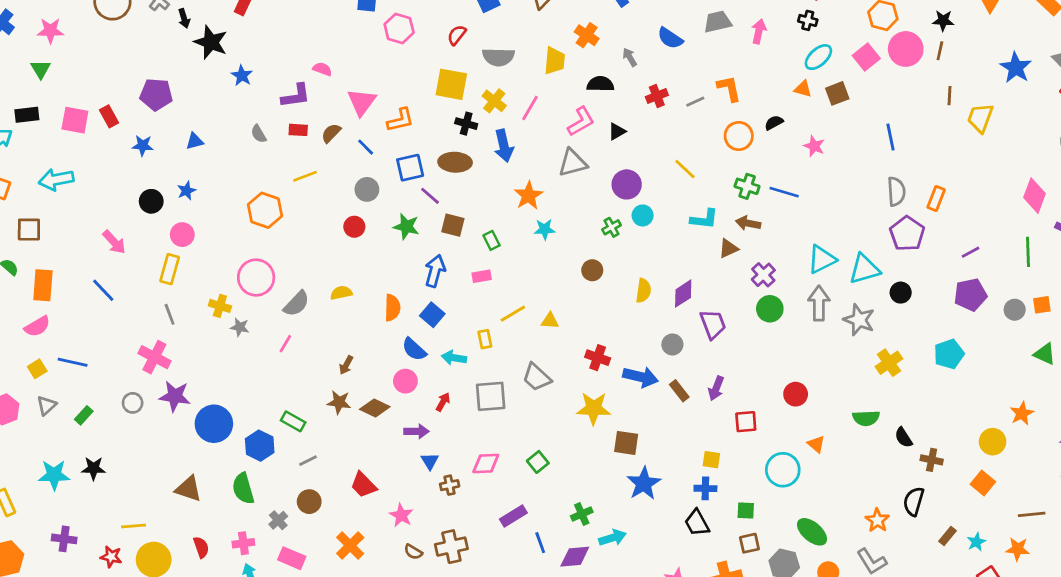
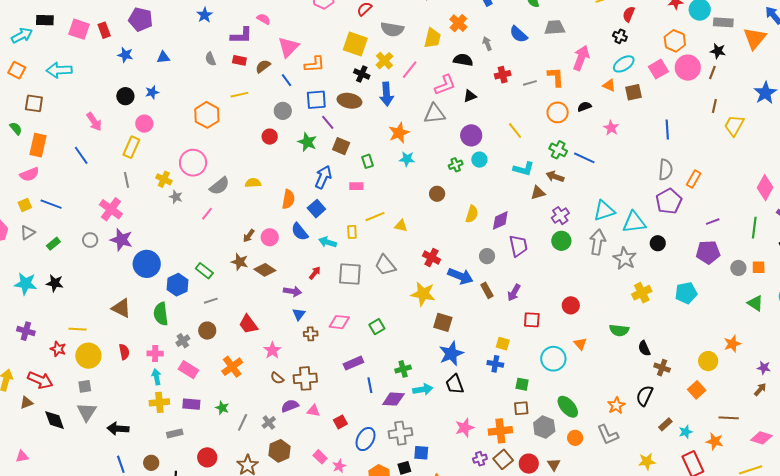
pink arrow: (759, 31) -> (581, 58), moved, size x1.4
pink circle: (405, 381) -> (270, 237), moved
black trapezoid: (697, 523) -> (455, 384), moved

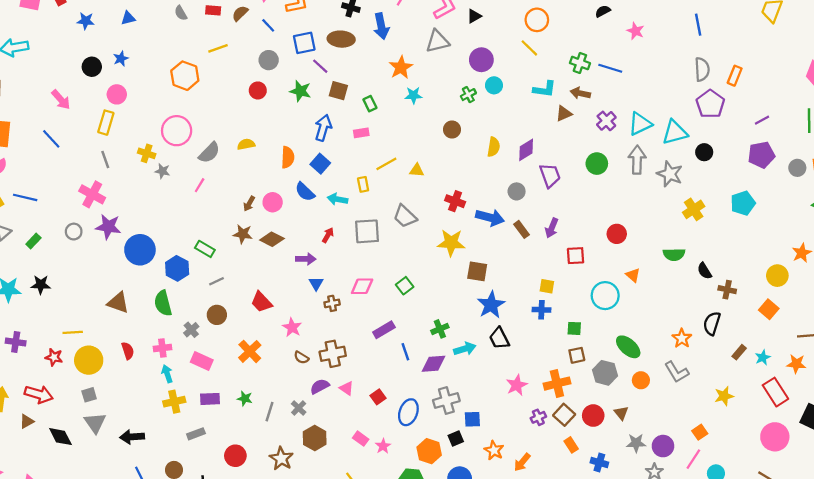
orange circle: (558, 112) -> (537, 20), moved
purple cross: (560, 216) -> (606, 121), moved
pink triangle: (313, 411) -> (347, 388), turned 32

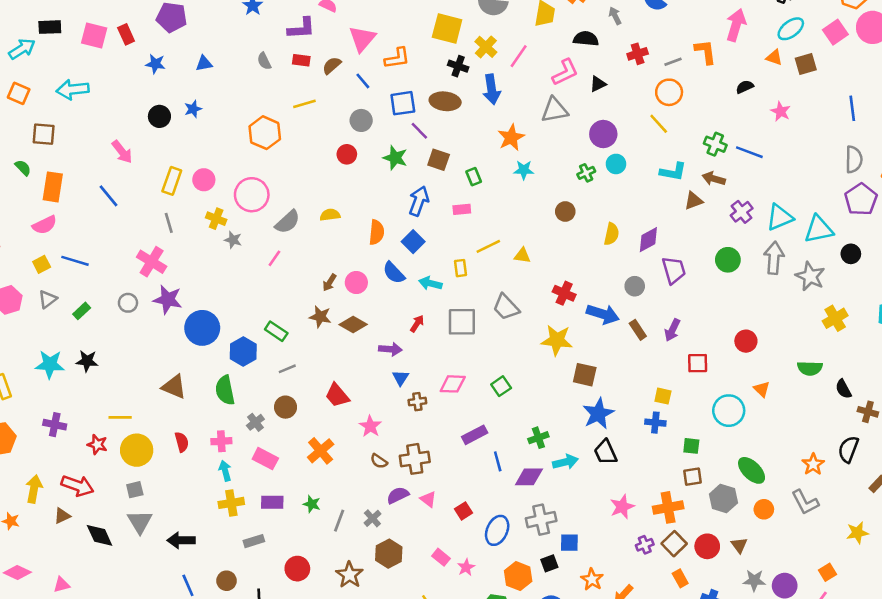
pink circle: (117, 94) -> (204, 180), moved

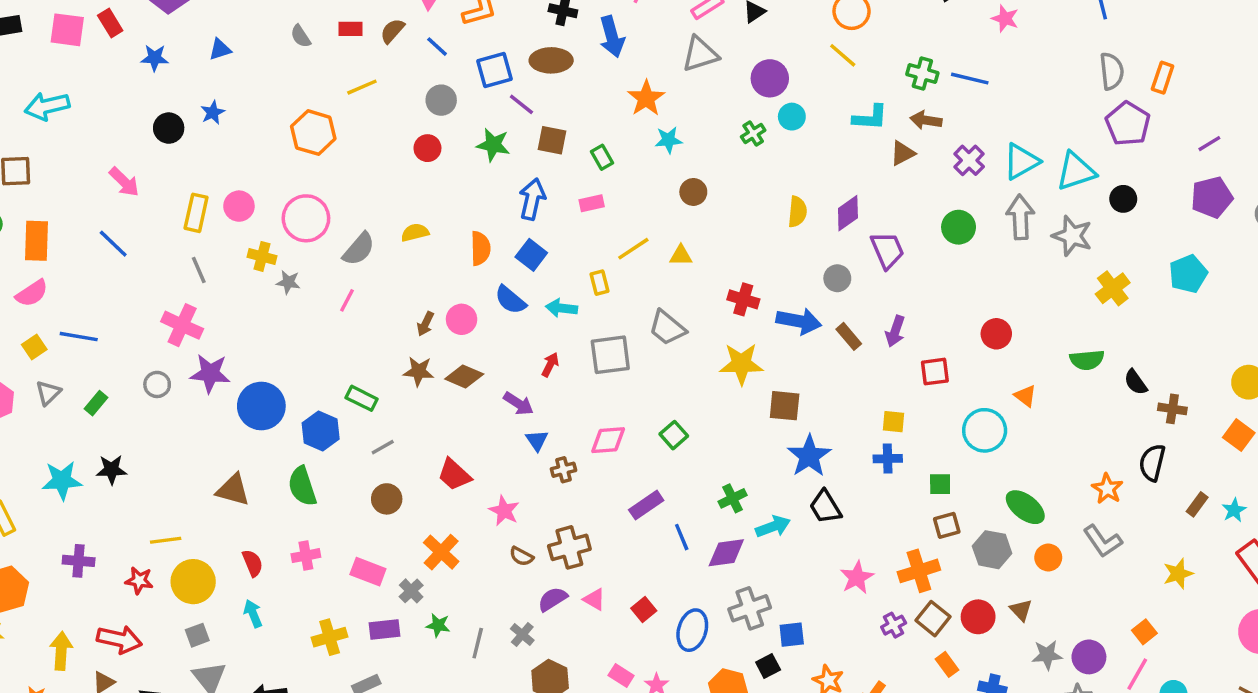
brown circle: (565, 211) -> (693, 192), moved
purple arrow: (390, 349) -> (518, 404), turned 35
gray cross: (255, 422) -> (411, 591), moved
cyan arrow: (225, 471) -> (253, 613), moved

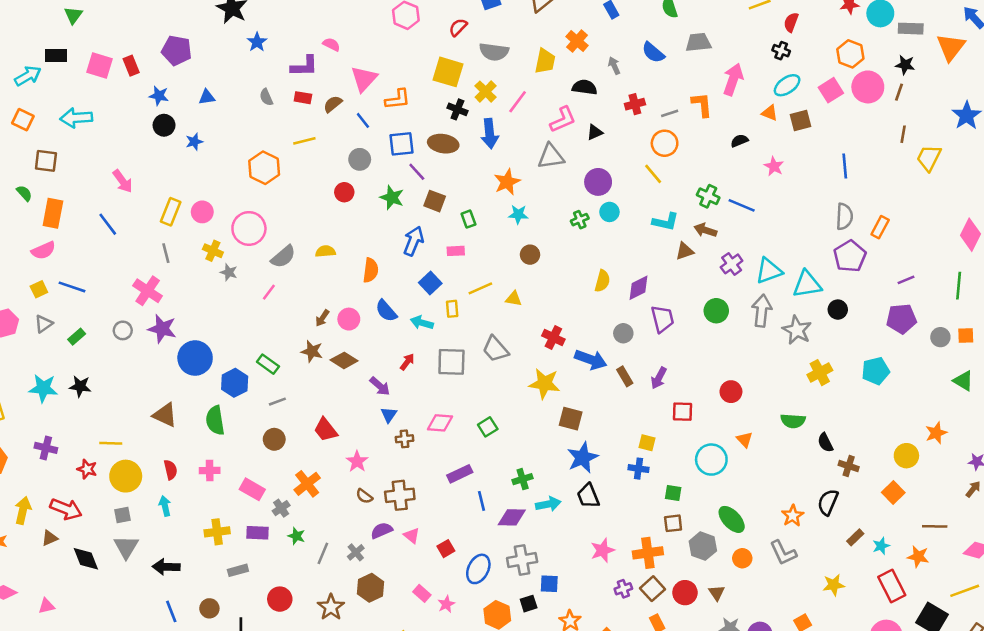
black circle: (169, 128) -> (164, 125), moved
blue square: (531, 255) -> (430, 283), moved

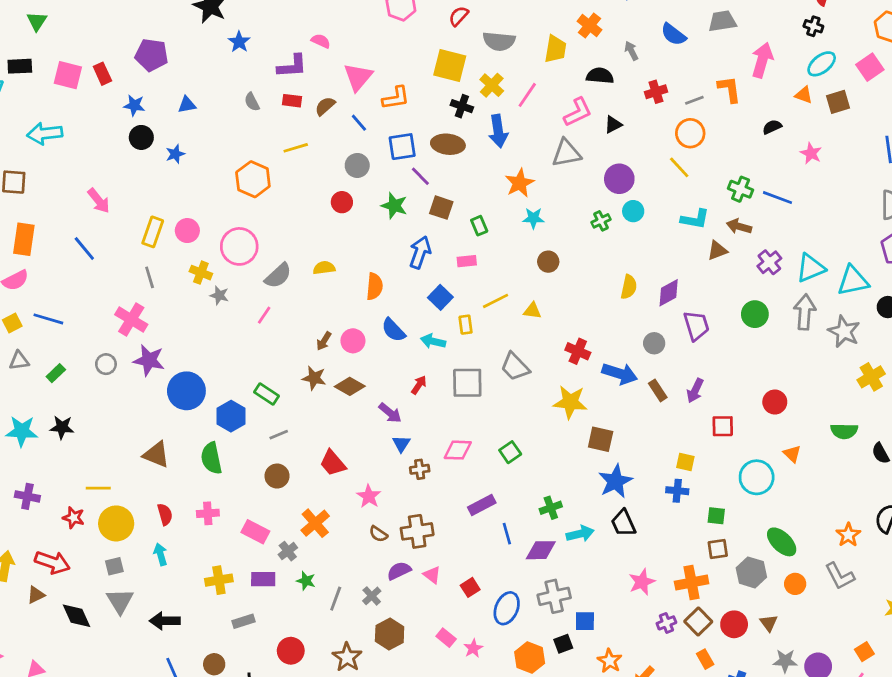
gray triangle: (44, 324) -> (19, 361), turned 30

